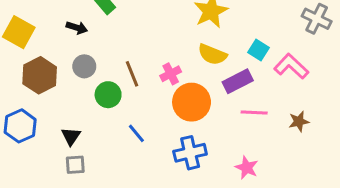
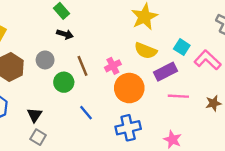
black arrow: (77, 28) -> (65, 34), moved
gray square: (75, 165) -> (38, 137), turned 35

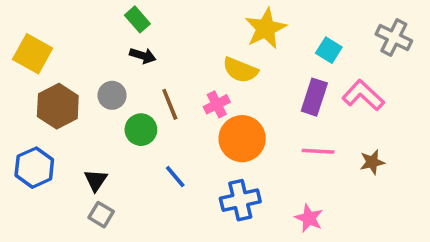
cyan square: (182, 47) -> (329, 50), moved
yellow semicircle: (146, 51) -> (240, 70), moved
purple rectangle: (165, 72) -> (314, 97), moved, turned -45

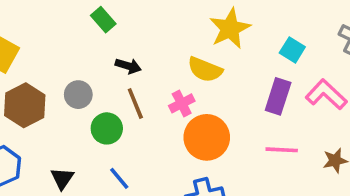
black arrow: (143, 56) -> (128, 66), moved
blue line: (175, 177) -> (119, 178), moved

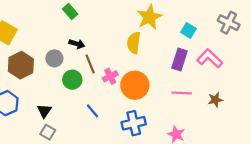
black arrow: (128, 66) -> (77, 44), moved
yellow semicircle: (205, 70) -> (134, 43), turned 75
pink cross: (182, 103) -> (110, 76), moved
blue line: (119, 178) -> (92, 111), moved

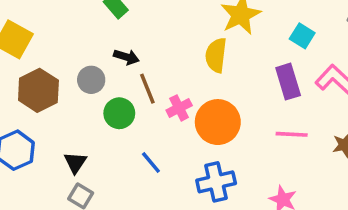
purple rectangle: (180, 60) -> (288, 82), turned -35

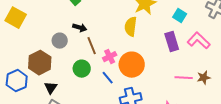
brown hexagon: (38, 90) -> (40, 63), moved
green circle: (119, 113) -> (82, 69), moved
pink line: (292, 134) -> (184, 78), moved
blue line: (151, 162) -> (108, 78), moved

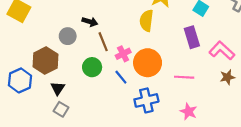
pink L-shape: (199, 41) -> (222, 51), moved
pink line: (184, 78) -> (184, 77), moved

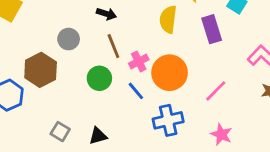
black arrow: (90, 22) -> (106, 14), moved
purple rectangle: (192, 37) -> (212, 29), moved
pink line: (184, 77) -> (216, 91), turned -48
black triangle: (58, 88) -> (98, 136), moved, turned 40

